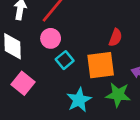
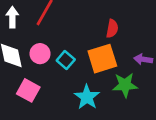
pink circle: (51, 38) -> (40, 54), moved

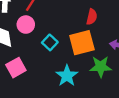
pink circle: (40, 54) -> (26, 25), moved
pink square: (28, 90) -> (16, 68), turned 30

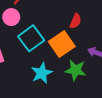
cyan square: (50, 42) -> (31, 38), size x1.6
orange square: (82, 43) -> (62, 44), turned -30

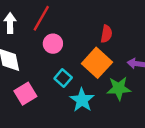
pink circle: (11, 17) -> (53, 44), moved
cyan square: (31, 38) -> (63, 78), moved, size x0.6

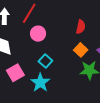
orange square: (97, 63) -> (81, 50), moved, size x0.6
cyan star: (82, 100) -> (40, 83), moved

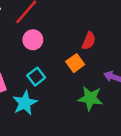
orange square: (81, 50) -> (75, 63), moved

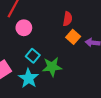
orange square: (75, 63) -> (73, 37), moved
green star: (90, 98) -> (52, 67), moved

